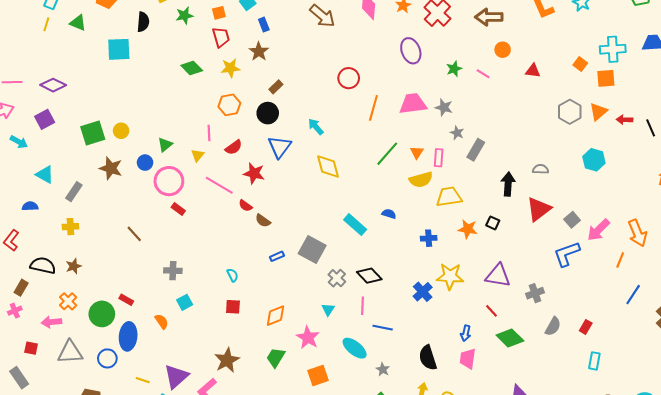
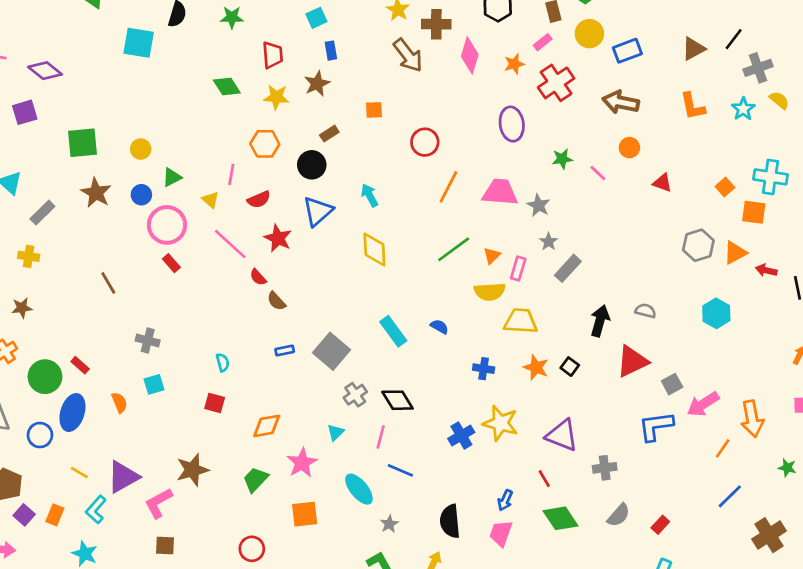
orange square: (219, 13) -> (374, 110), moved
yellow circle: (121, 131) -> (141, 149), moved
yellow triangle: (198, 155) -> (211, 200), turned -40

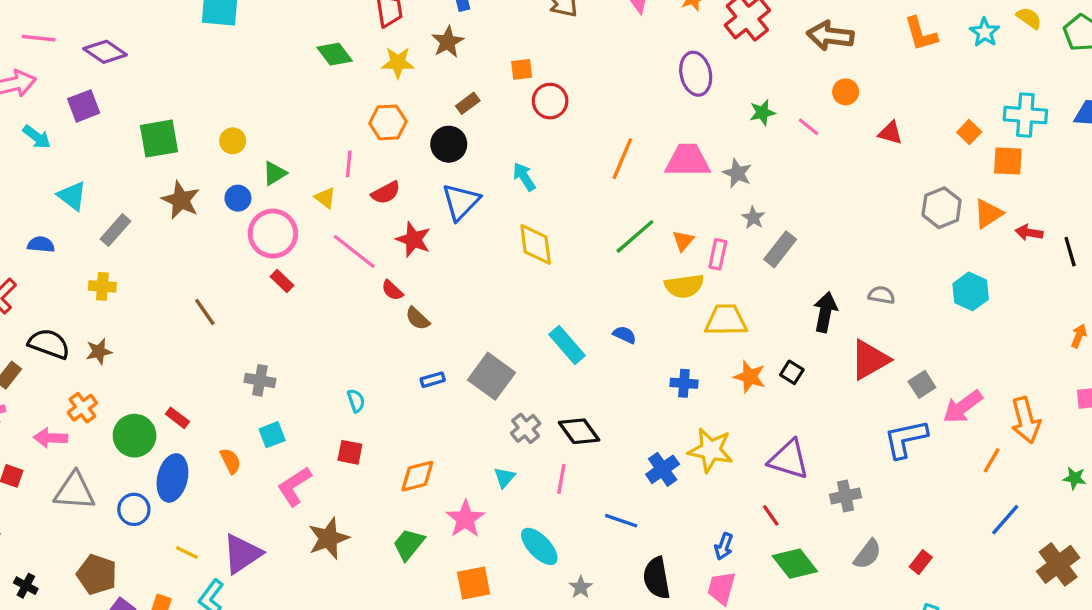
red circle: (425, 142) -> (550, 101), moved
blue line: (400, 470) -> (621, 521), moved
pink L-shape: (159, 503) -> (294, 486), moved

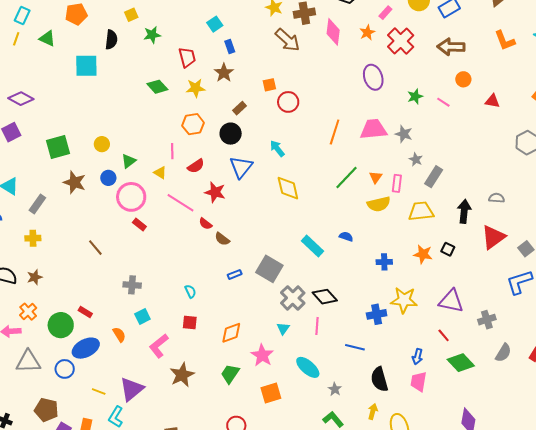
yellow trapezoid: (726, 320) -> (421, 211), moved
gray cross: (526, 428) -> (293, 298), size x1.4
blue cross: (663, 469) -> (377, 314), turned 30
blue ellipse: (172, 478) -> (86, 348), turned 56

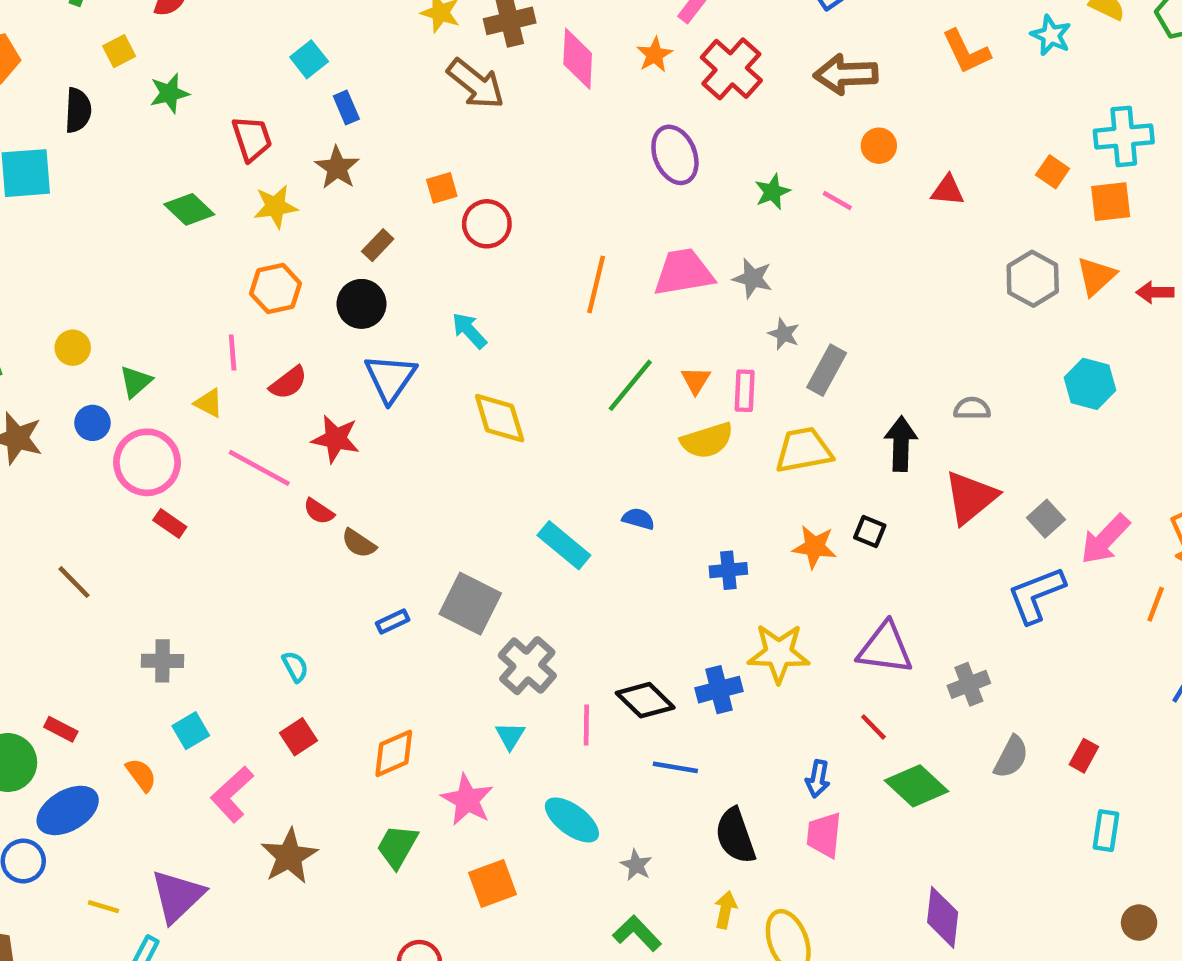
black diamond: (325, 297) -> (645, 700), moved
red square: (190, 322) -> (298, 737), turned -35

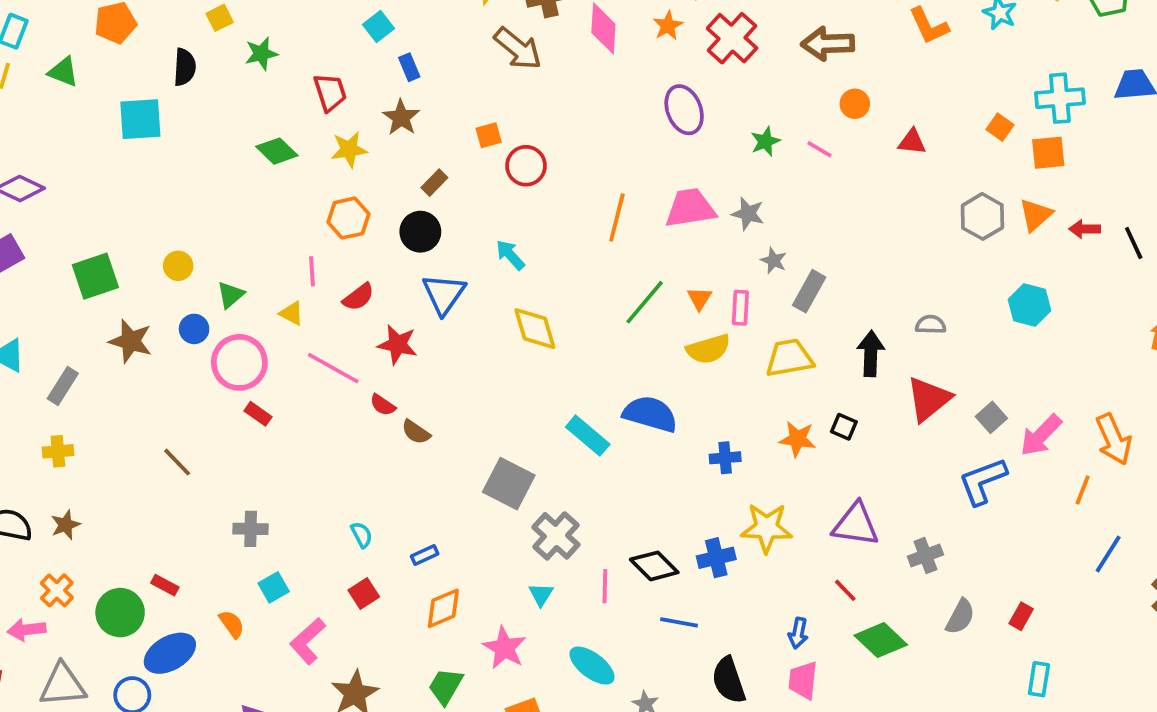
blue semicircle: (638, 519) -> (650, 414), size x2.0
blue rectangle: (393, 621) -> (425, 555), moved

